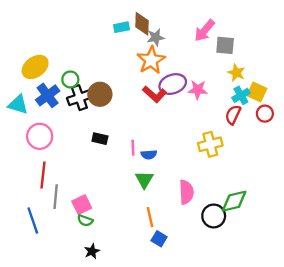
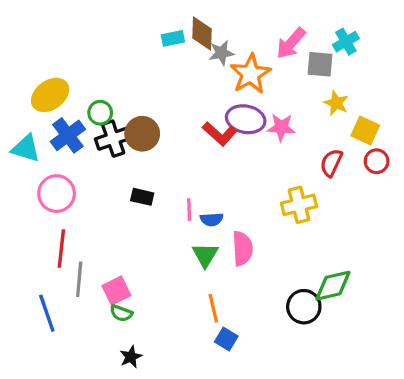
orange star: (151, 60) -> (250, 74), moved
purple ellipse: (173, 84) -> (246, 119), turned 30
cyan cross: (241, 95) -> (346, 42), moved
pink semicircle: (186, 192) -> (242, 248), moved

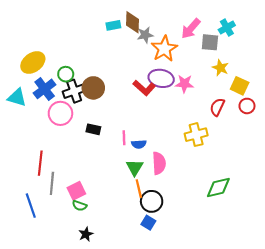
pink circle: (57, 194) -> (60, 113), moved
black circle: (304, 307) -> (152, 201), moved
orange line: (213, 308) -> (139, 189), moved

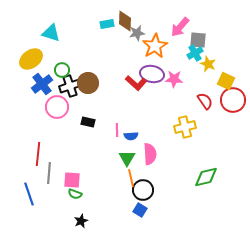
cyan cross: (227, 28) -> (195, 53), moved
cyan triangle: (17, 97) -> (51, 33), moved
red circle: (247, 106) -> (233, 100), size x1.6
red semicircle: (217, 107) -> (205, 101), turned 120
pink square: (76, 191) -> (72, 180), turned 30

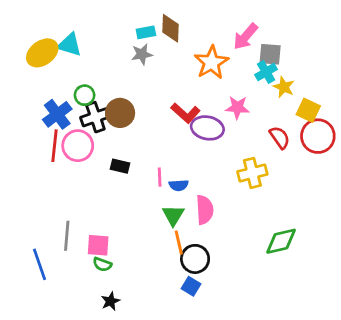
gray star: (137, 33) -> (142, 54), moved
yellow ellipse: (31, 59) -> (42, 53), moved
purple ellipse: (152, 74) -> (207, 128), moved
red line: (38, 154) -> (55, 146), moved

